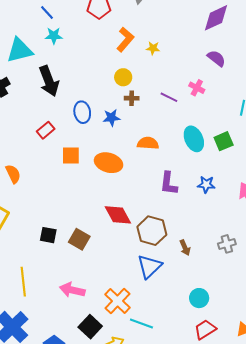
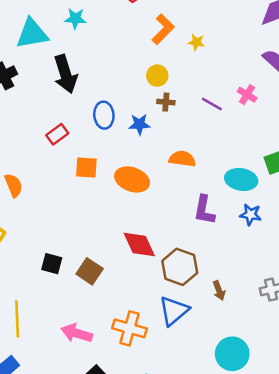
cyan ellipse: (194, 139) -> (241, 179), moved, turned -60
cyan circle: (199, 298) -> (232, 354), size x1.4
orange cross: (118, 301) -> (130, 328), moved, turned -32

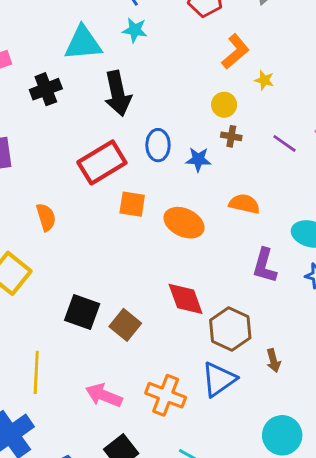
yellow star: (196, 42) -> (264, 80), moved
red rectangle: (57, 134) -> (102, 162), size x1.8
black square: (52, 264) -> (82, 312), size x1.4

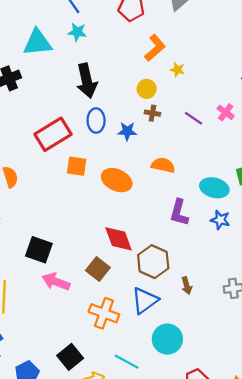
black arrow: (118, 93) -> (87, 81), moved
brown square: (125, 325) -> (98, 269), moved
pink arrow: (104, 395) -> (56, 282), moved
cyan circle: (282, 435) -> (167, 339), moved

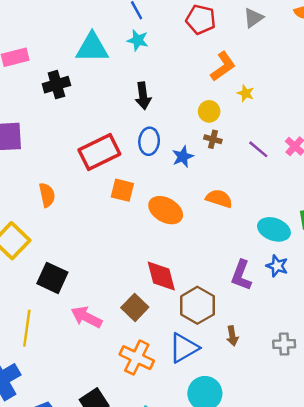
black arrow: (87, 81) -> (143, 96), size x0.7
blue star: (127, 131) -> (183, 157), turned -30
purple L-shape: (179, 213) -> (241, 275), moved
black square: (39, 250) -> (52, 278), moved

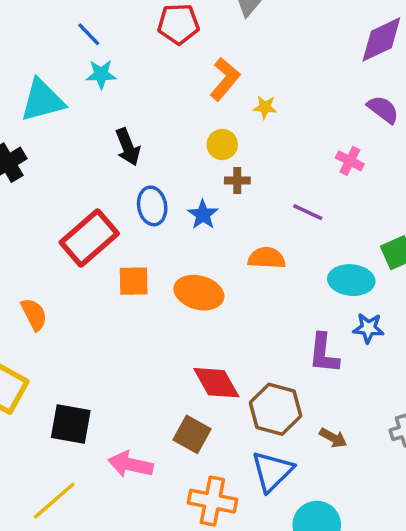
purple line: (258, 149) -> (308, 212), moved
yellow line: (27, 328) -> (54, 501), turned 56
brown arrow: (232, 336) -> (333, 438), turned -36

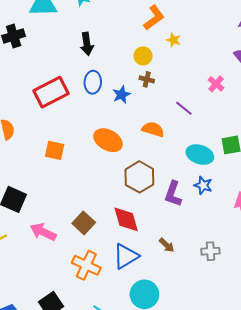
orange square: (134, 281) -> (55, 150), moved
red diamond: (216, 383) -> (126, 219), moved
brown hexagon: (275, 409) -> (139, 177), moved

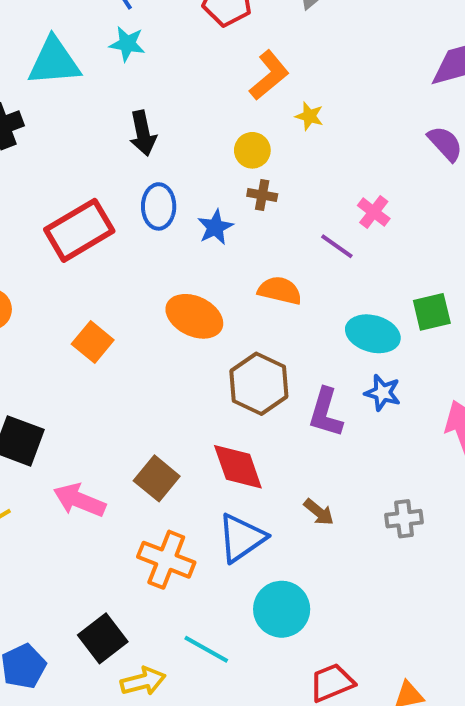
pink cross: (216, 84) -> (374, 212), moved
orange square: (55, 150) -> (93, 342), turned 30

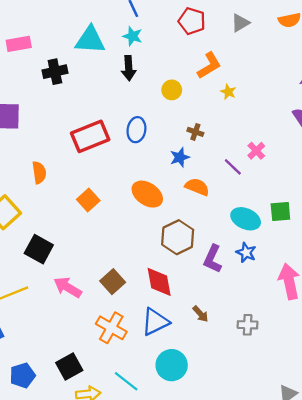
black arrow: (143, 133) -> (129, 68), moved
yellow circle: (252, 150) -> (172, 90), moved
blue star: (215, 227) -> (180, 157), moved

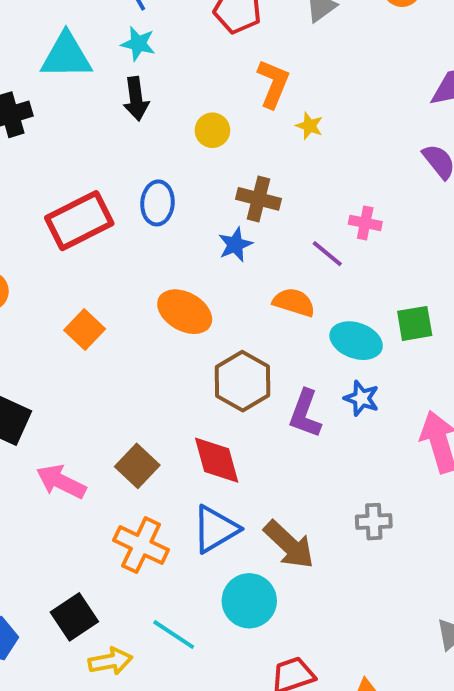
orange L-shape: (209, 66) -> (273, 84), turned -32
brown cross: (195, 132) -> (258, 199), size x1.5
pink cross: (256, 151) -> (365, 223), turned -30
orange semicircle: (197, 187) -> (294, 302), moved
brown arrow: (201, 314) -> (289, 545), moved, size x1.8

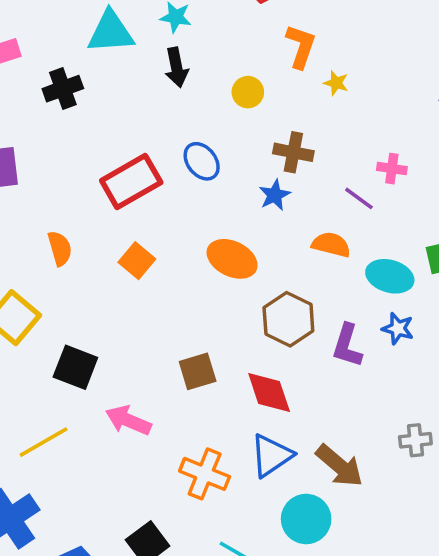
blue ellipse: (158, 203) -> (202, 161), turned -39
orange square: (85, 330) -> (137, 261), moved
brown square: (137, 466) -> (198, 371), moved, turned 33

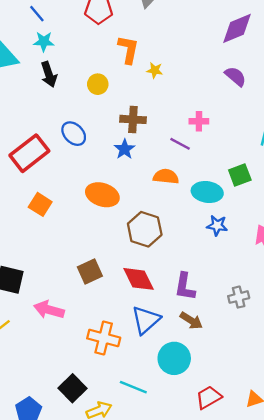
purple L-shape: (347, 346) -> (185, 287), moved
brown arrow: (339, 466) -> (191, 321), size x0.7

